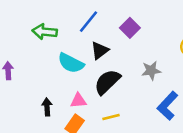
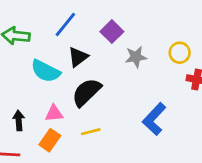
gray star: (151, 71) -> (136, 57), moved

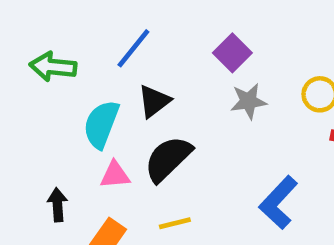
purple square: (112, 32) -> (232, 53), moved
cyan semicircle: (46, 71) -> (101, 124), turned 84
pink triangle: (54, 113) -> (115, 175), moved

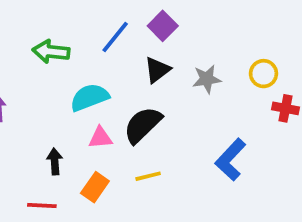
purple square: (232, 53) -> (163, 26), moved
black triangle: (154, 101) -> (157, 70), moved
cyan semicircle: (101, 124) -> (89, 97), turned 48

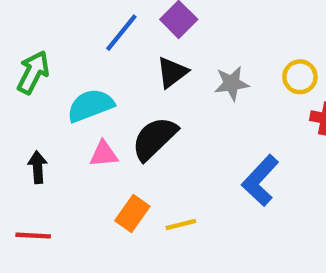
green arrow: (51, 52) -> (33, 72), moved, turned 111
black arrow: (55, 161) -> (38, 167), moved
yellow line: (148, 176) -> (181, 225), moved
orange rectangle: (95, 187) -> (132, 213), moved

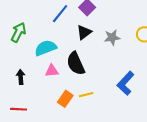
black semicircle: (154, 139) -> (76, 63), turned -70
yellow line: (181, 225) -> (86, 95), moved

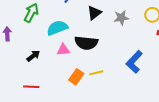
black semicircle: (76, 63) -> (86, 43), turned -60
black arrow: (21, 77) -> (33, 56), turned 56

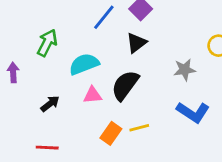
gray star: (121, 18) -> (185, 70), moved
black semicircle: (86, 43) -> (125, 85), turned 120
blue L-shape: (134, 62) -> (193, 112), turned -100

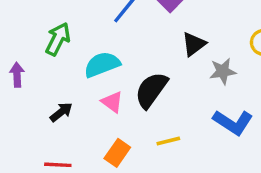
black triangle: (136, 43) -> (194, 44), moved
pink triangle: (93, 95) -> (112, 102), turned 42
orange rectangle: (111, 133) -> (117, 153), moved

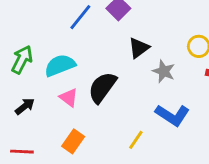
green arrow: (58, 39) -> (22, 60), moved
gray star: (223, 71) -> (164, 71), turned 30
yellow line: (168, 141) -> (136, 140), moved, turned -42

